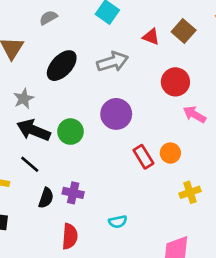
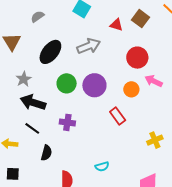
green circle: (70, 132) -> (67, 83), moved
orange circle: (170, 153) -> (131, 89), moved
purple cross: (73, 193) -> (67, 122), moved

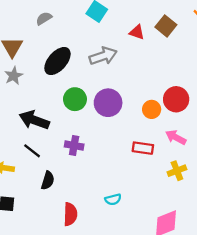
red circle: (137, 58) -> (176, 99), moved
gray star: (24, 79) -> (14, 76), moved
pink arrow: (154, 81) -> (176, 137), moved
red rectangle: (118, 116) -> (143, 148), moved, turned -48

